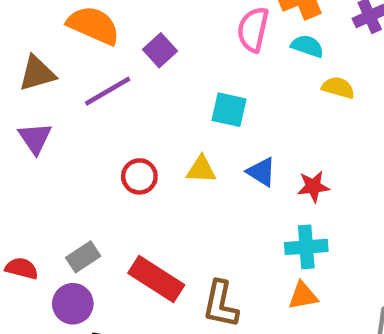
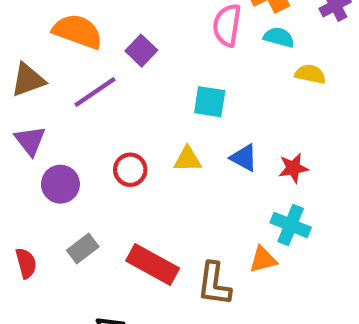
cyan cross: (306, 247) -> (291, 225), turned 30
red semicircle: (22, 268) -> (26, 263), turned 64
orange triangle: (303, 296) -> (263, 259), moved
purple circle: (73, 304) -> (60, 184), moved

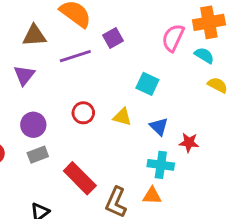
purple circle: (60, 184) -> (33, 125), moved
cyan cross: (291, 225) -> (161, 165), moved, turned -30

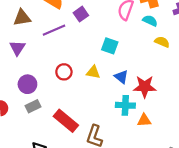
red star: (189, 143) -> (145, 87), size x1.5
orange triangle: (152, 196) -> (144, 120), moved

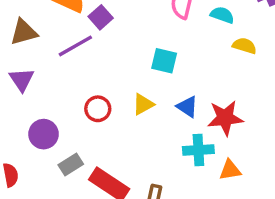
purple square: (81, 14) -> (101, 17), moved
yellow triangle: (93, 72) -> (143, 104), turned -32
gray rectangle: (33, 106) -> (71, 165), moved

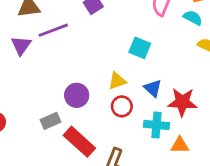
purple line: (75, 46) -> (53, 30), moved
red circle: (98, 109) -> (122, 106), moved
purple circle: (44, 134) -> (77, 95), moved

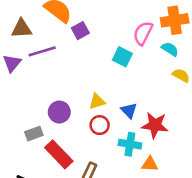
cyan square: (140, 48) -> (122, 57), moved

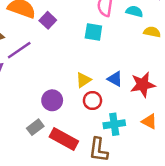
cyan cross: (130, 144) -> (114, 124), moved
orange triangle: (150, 164) -> (149, 122), turned 42

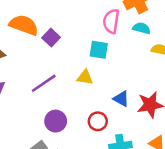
purple line: (19, 50) -> (44, 83), moved
yellow triangle: (83, 80) -> (85, 77), moved, turned 42

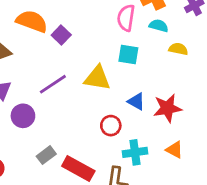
cyan square: (99, 50) -> (128, 55), moved
yellow triangle: (85, 77) -> (97, 78), size x1.5
purple circle: (56, 121) -> (23, 116), moved

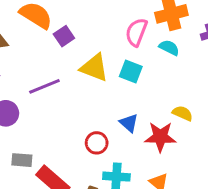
yellow semicircle: (178, 49) -> (183, 113), moved
yellow triangle: (97, 78) -> (94, 68), moved
gray rectangle: (46, 155) -> (22, 160), turned 30

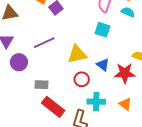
yellow triangle: (94, 68) -> (77, 54), moved, turned -30
gray rectangle: (22, 160) -> (42, 85), moved

